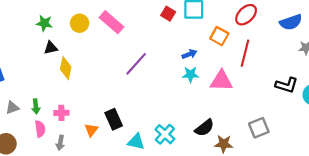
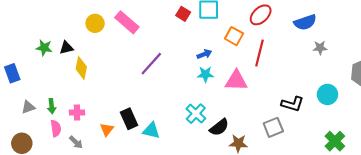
green star: (44, 23) -> (44, 48), moved
black L-shape: (287, 85) -> (292, 104), moved
cyan cross: (165, 134) -> (196, 114), moved
cyan triangle: (136, 142) -> (151, 131), moved
gray arrow: (60, 143) -> (76, 142), turned -56

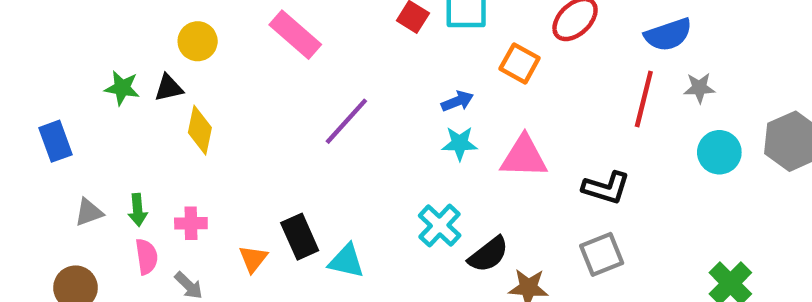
yellow circle: (95, 23) -> (198, 41), moved
red line: (260, 53) -> (644, 99), moved
cyan circle: (327, 94) -> (719, 152), moved
black L-shape: (292, 104) -> (606, 188), moved

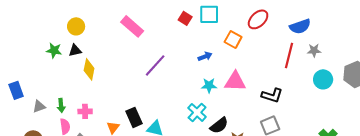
yellow circle: (198, 41) -> (76, 26), moved
blue rectangle: (56, 141) -> (16, 90), moved
cyan star: (460, 143) -> (209, 85), moved

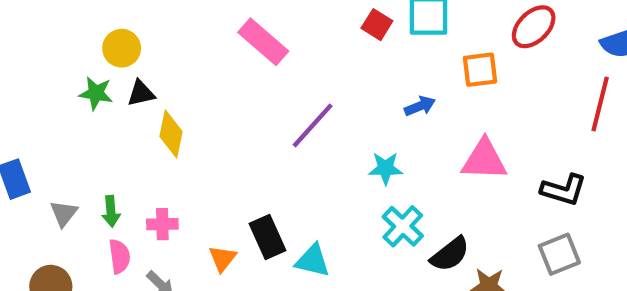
yellow circle: (76, 26) -> (122, 48), moved
orange square: (233, 39) -> (480, 70), turned -36
cyan star: (209, 85) -> (386, 168), moved
gray triangle: (39, 106) -> (64, 213), turned -32

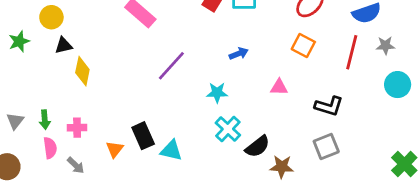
orange square: (480, 70) -> (303, 45), moved, turned 35
green star: (96, 93) -> (19, 41), moved, turned -30
pink triangle: (484, 160) -> (279, 87), size x0.6

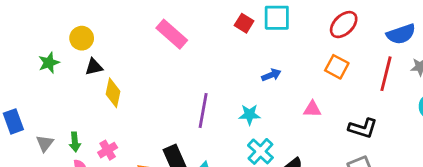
purple line: (171, 66) -> (203, 110), moved, turned -32
pink cross: (77, 128) -> (108, 150), turned -30

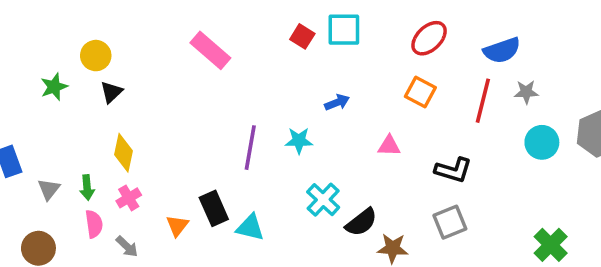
black triangle: (94, 67) -> (111, 92), turned -30
yellow diamond: (113, 93) -> (124, 153), moved
cyan star: (250, 115) -> (299, 141), moved

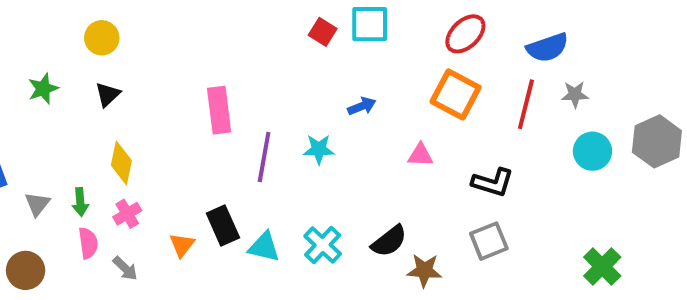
pink rectangle: (210, 50) -> (219, 110), moved, turned 42
yellow circle: (96, 56) -> (102, 38), moved
orange square: (420, 92) -> (456, 94), size x1.4
cyan cross: (323, 200) -> (323, 245), moved

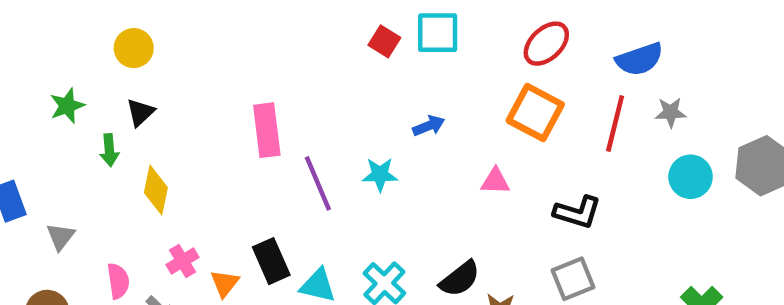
purple line: (264, 157) -> (318, 183), turned -33
green arrow: (80, 202) -> (109, 150), moved
pink cross: (127, 214) -> (183, 261), moved

